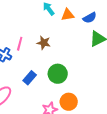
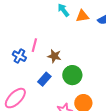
brown star: (44, 43) -> (54, 56), moved

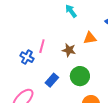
orange triangle: (82, 16) -> (90, 38), moved
brown star: (54, 56) -> (69, 50), moved

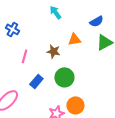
pink line: (42, 46) -> (24, 56), moved
blue cross: (27, 57) -> (12, 29), moved

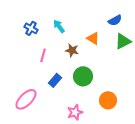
cyan arrow: (55, 12) -> (59, 26), moved
orange triangle: (74, 39) -> (93, 38), turned 40
orange circle: (75, 105) -> (108, 100), moved

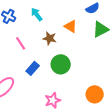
pink line: (43, 55) -> (21, 43), turned -48
orange circle: (108, 100) -> (95, 94), moved

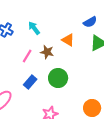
pink line: (21, 43) -> (27, 56), moved, turned 64

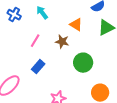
brown star: (47, 52) -> (62, 42), moved
green circle: (58, 78) -> (83, 63), moved

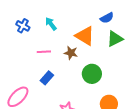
orange triangle: (76, 25) -> (85, 36), size x1.5
pink line: (35, 41) -> (44, 52), turned 56

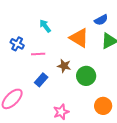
blue cross: (23, 26) -> (17, 44), moved
brown star: (71, 53) -> (64, 66), moved

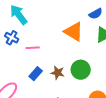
cyan arrow: (45, 26) -> (19, 15), moved, size x1.5
brown star: (64, 66) -> (58, 73), moved

